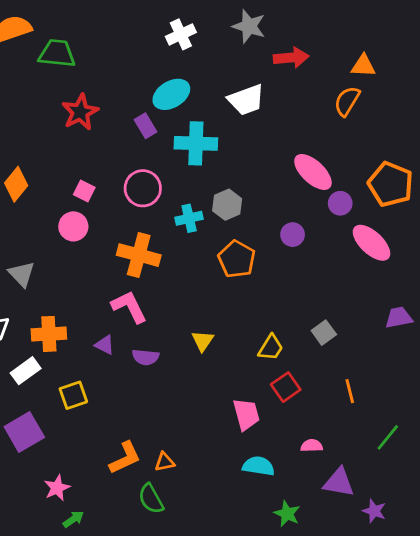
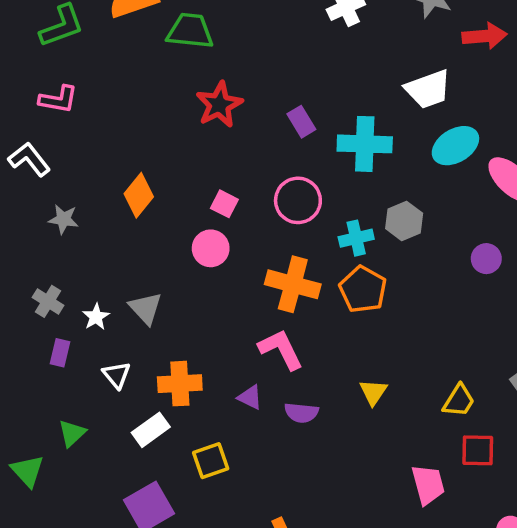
cyan ellipse: (171, 94) -> (455, 146), moved
orange pentagon: (237, 259) -> (363, 289), moved
red square: (286, 387) -> (478, 450), turned 36

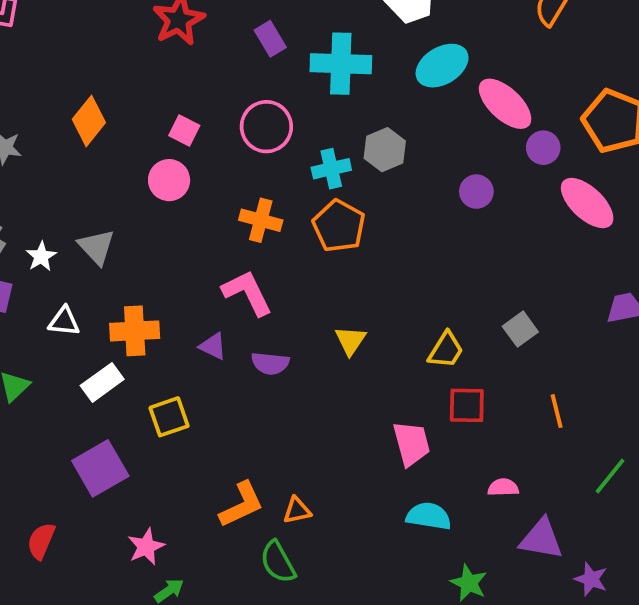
orange cross: (293, 284) -> (261, 220), size x0.7
white triangle: (116, 375) -> (64, 321), turned -44

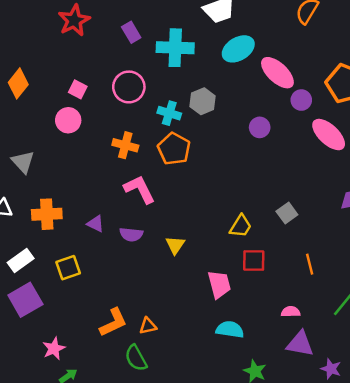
cyan cross: (331, 169) -> (169, 113), turned 30
pink L-shape: (247, 293) -> (140, 189), moved
yellow triangle: (350, 340) -> (175, 245), moved
white rectangle: (102, 382) -> (21, 261), moved
pink semicircle: (503, 487) -> (291, 312), moved

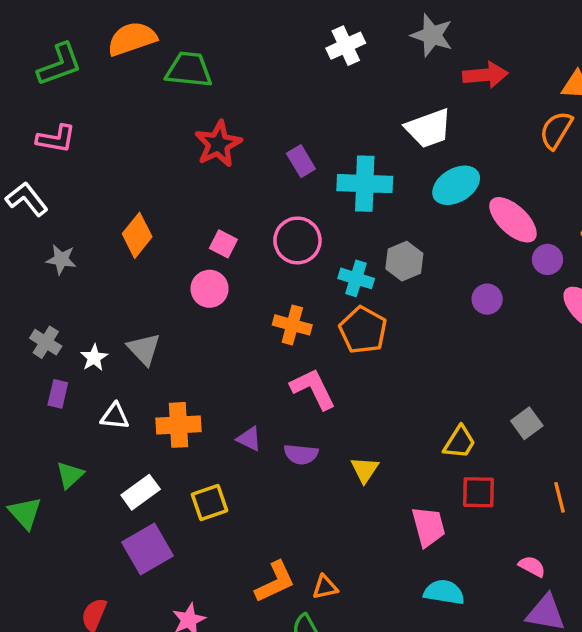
pink semicircle: (291, 312) -> (532, 566), turned 30

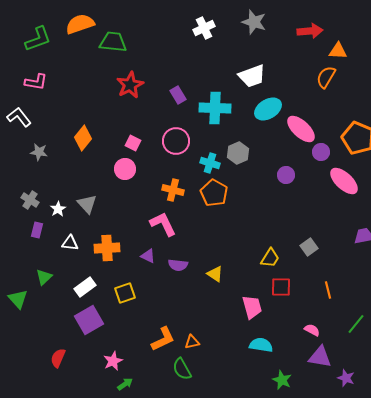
red arrow: (485, 75) -> (310, 31), moved
pink L-shape: (313, 389) -> (163, 224), moved
yellow triangle: (365, 470) -> (215, 274), turned -30

